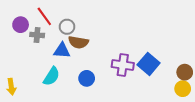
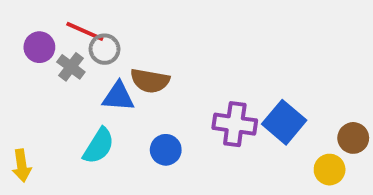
red line: (44, 16) -> (85, 31), turned -30
gray circle: (67, 27) -> (105, 49), moved
gray cross: (37, 35) -> (71, 67), turned 32
yellow circle: (183, 89) -> (330, 170), moved

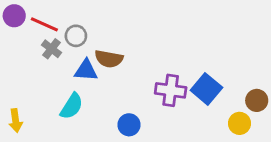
red line: (85, 31) -> (44, 24), moved
purple circle: (39, 47) -> (14, 16), moved
blue circle: (166, 150) -> (129, 125), moved

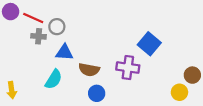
gray cross: (52, 49) -> (39, 36), turned -32
brown semicircle: (109, 59) -> (89, 70), moved
blue square: (206, 89) -> (149, 44), moved

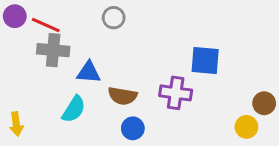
gray circle: (57, 27) -> (114, 18), moved
gray cross: (39, 36) -> (53, 50), size x1.5
blue square: (149, 44) -> (205, 60), turned -35

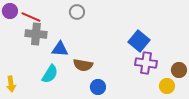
blue square: (205, 60) -> (139, 41), turned 35
purple cross: (176, 93) -> (146, 63), moved
blue circle: (133, 128) -> (98, 87), moved

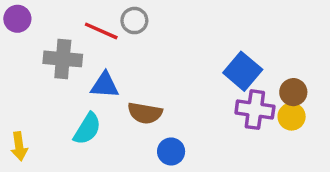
red line: (31, 17) -> (101, 31), moved
brown circle: (179, 70) -> (293, 92), moved
yellow circle: (167, 86) -> (292, 117), moved

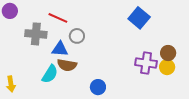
gray circle: (134, 21) -> (77, 36), moved
blue square: (243, 71) -> (139, 18), moved
brown semicircle: (145, 113) -> (67, 65), moved

